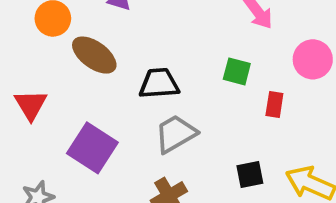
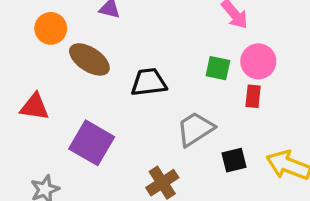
pink circle: (313, 59) -> (258, 61), moved
red triangle: (31, 105) -> (35, 107), turned -48
gray trapezoid: (176, 134) -> (195, 129), moved

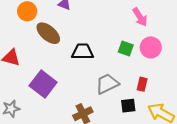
red rectangle: (253, 96) -> (142, 84), moved

